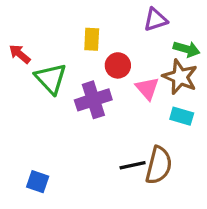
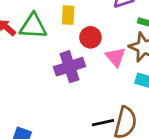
green triangle: (51, 79) -> (33, 26), moved, turned -44

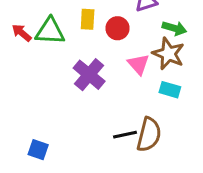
red circle: (90, 37) -> (117, 28), moved
purple cross: (69, 67) -> (89, 75), turned -32

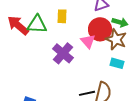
red circle: (117, 28) -> (100, 29), moved, size x1.5
red arrow: (22, 33) -> (18, 25), size x1.6
pink triangle: (138, 64) -> (88, 41), moved

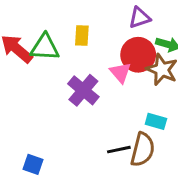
cyan rectangle: (117, 63) -> (156, 121), moved

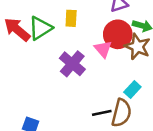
green triangle: (45, 47) -> (40, 28), turned -35
cyan rectangle: (156, 121) -> (132, 90), turned -63

